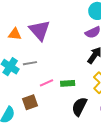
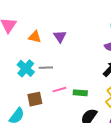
purple triangle: (40, 30) -> (60, 36), size x0.6
brown square: (30, 102) -> (35, 99), moved

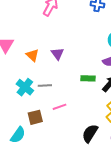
orange triangle: (35, 37) -> (32, 55), turned 32
green rectangle: (80, 93) -> (88, 78), moved

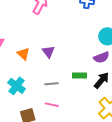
gray line: (45, 86) -> (52, 84), moved
pink line: (59, 107) -> (52, 105), turned 32

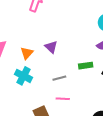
orange triangle: (23, 54) -> (27, 53), turned 40
cyan cross: (17, 86) -> (23, 76), moved

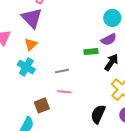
purple triangle: (51, 47) -> (32, 18), moved, size x1.6
green rectangle: (86, 66) -> (91, 52), moved

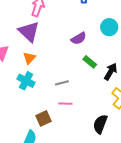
purple semicircle: (109, 39) -> (79, 38), moved
green rectangle: (91, 52) -> (90, 62), turned 48

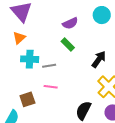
green rectangle: (90, 62) -> (68, 44), moved
cyan cross: (26, 81) -> (30, 59), moved, turned -30

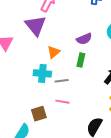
orange triangle: (19, 38) -> (54, 52), moved
green rectangle: (68, 44) -> (81, 60), turned 56

